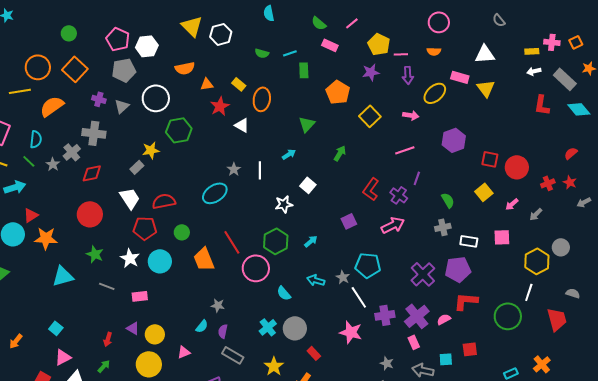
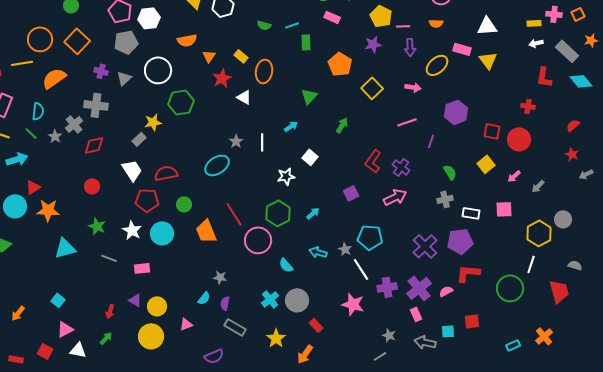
orange triangle: (207, 84) -> (209, 56), turned -48
purple line: (417, 178) -> (431, 141), moved
red cross: (548, 183) -> (528, 106), moved, turned 32
red circle: (90, 214) -> (92, 186), size x0.6

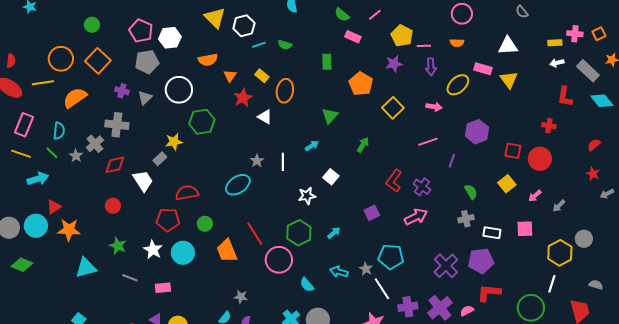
cyan line: (292, 25) -> (259, 45), moved
white trapezoid: (132, 170) -> (143, 181), moved

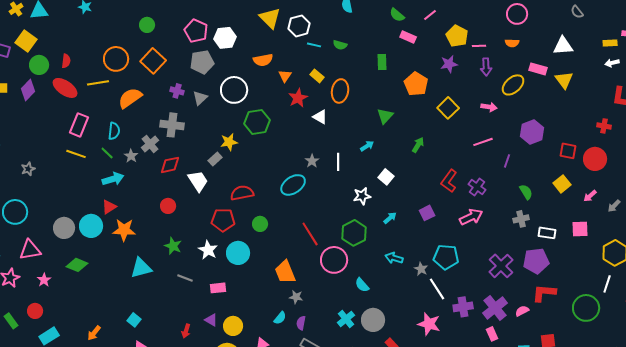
cyan line: (259, 45) -> (314, 45), turned 32
cyan arrow: (38, 179) -> (113, 179), moved
cyan arrow: (334, 233) -> (390, 218), moved
orange trapezoid: (227, 251) -> (285, 272), moved
cyan arrow: (339, 272) -> (394, 258), moved

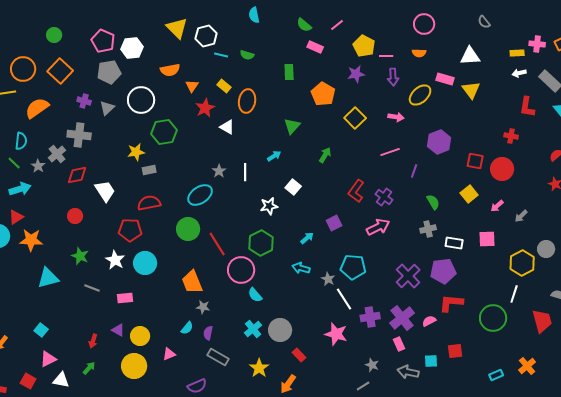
gray rectangle: (215, 159) -> (149, 170), moved, turned 32
cyan arrow: (390, 218) -> (307, 238), moved
green circle: (260, 224) -> (188, 229), moved, size x1.5
cyan semicircle: (362, 285) -> (255, 295), moved

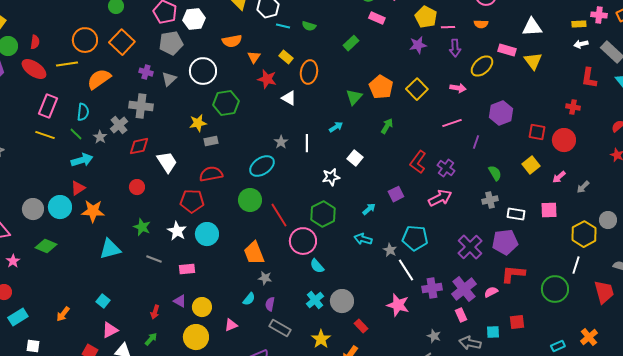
green rectangle: (289, 72) -> (351, 43), turned 49
orange pentagon: (323, 94) -> (381, 87), moved
red star: (205, 108) -> (267, 79), turned -30

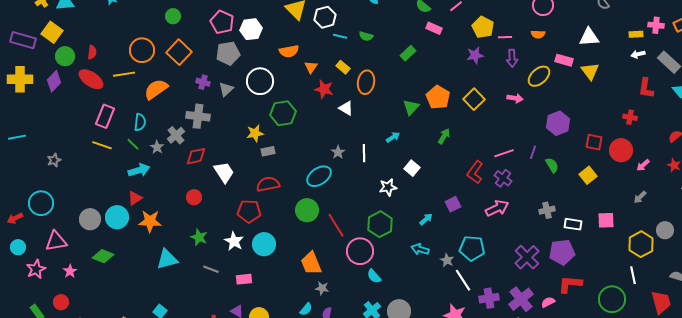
pink line: (452, 123) -> (504, 153), moved
green semicircle: (495, 173) -> (552, 165), moved
pink arrow: (559, 177) -> (643, 165), moved
white line: (576, 265) -> (633, 275), turned -30

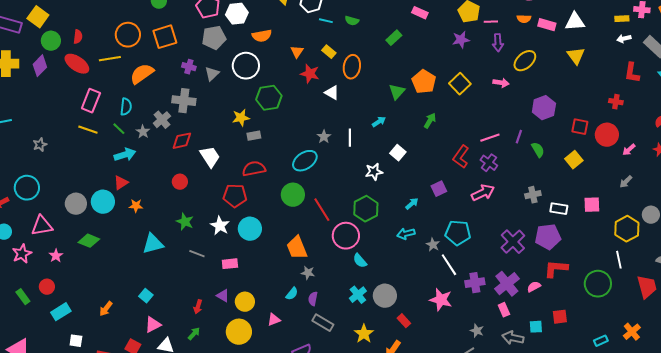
orange semicircle: (289, 51) -> (262, 36), moved
orange square: (179, 52) -> (165, 37), turned 30
pink rectangle: (564, 60) -> (547, 25), moved
orange star: (150, 221) -> (136, 206), size x0.6
cyan arrow: (420, 249) -> (406, 234), turned -30

